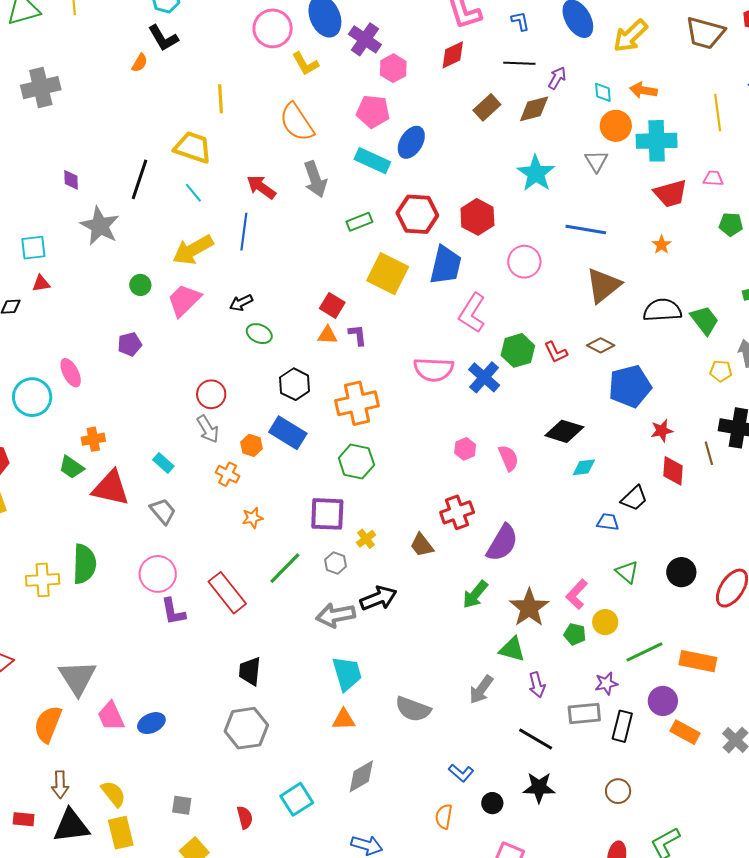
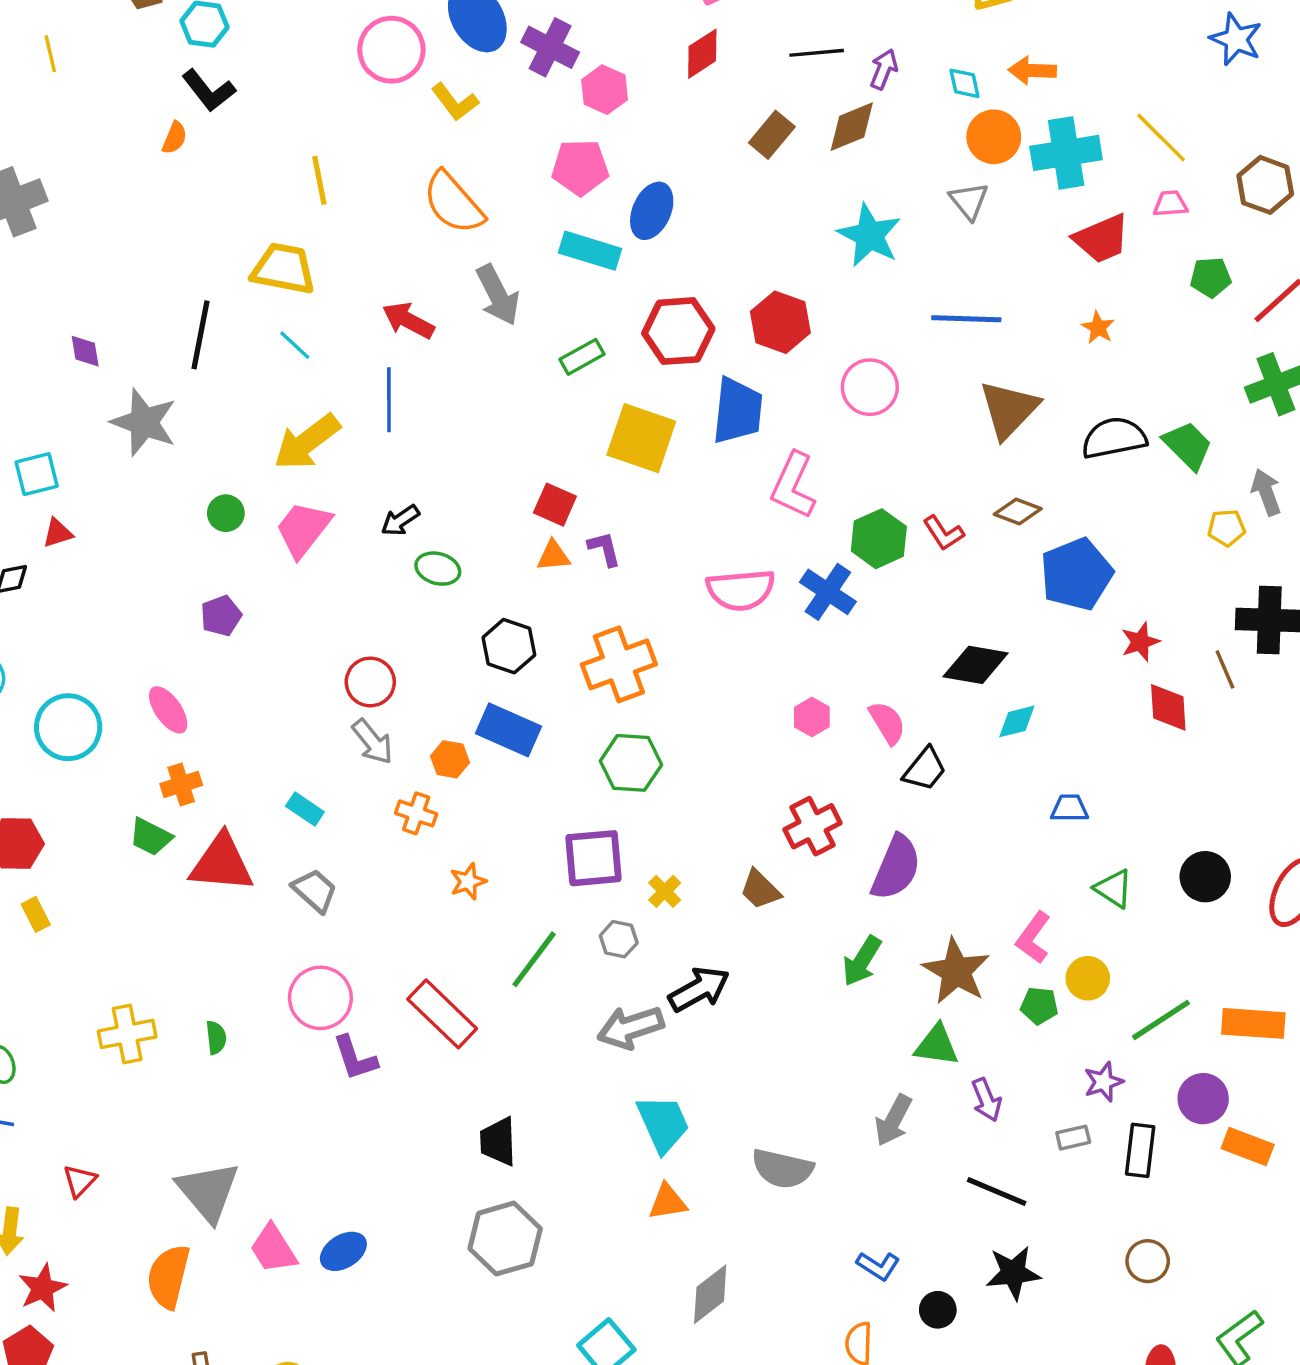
yellow line: (718, 113) -> (1161, 138), moved, turned -30
pink ellipse: (71, 373) -> (168, 710), moved
black trapezoid: (634, 498) -> (925, 769), moved
green semicircle: (84, 564) -> (216, 1038), moved, size x0.5
gray rectangle: (584, 713) -> (1073, 1138), size x0.6

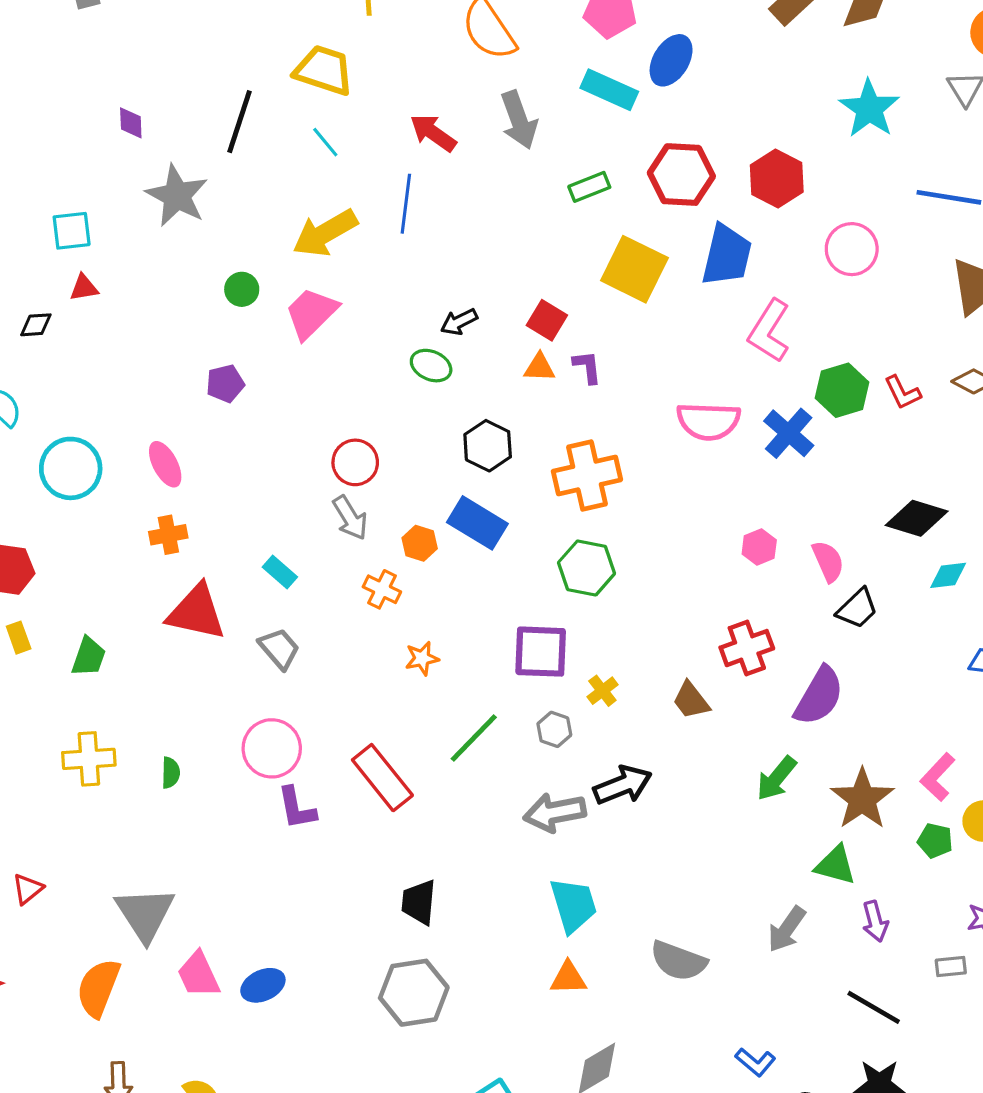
black arrow: (400, 520) -> (459, 322), moved
green trapezoid: (151, 837) -> (89, 657), moved, turned -105

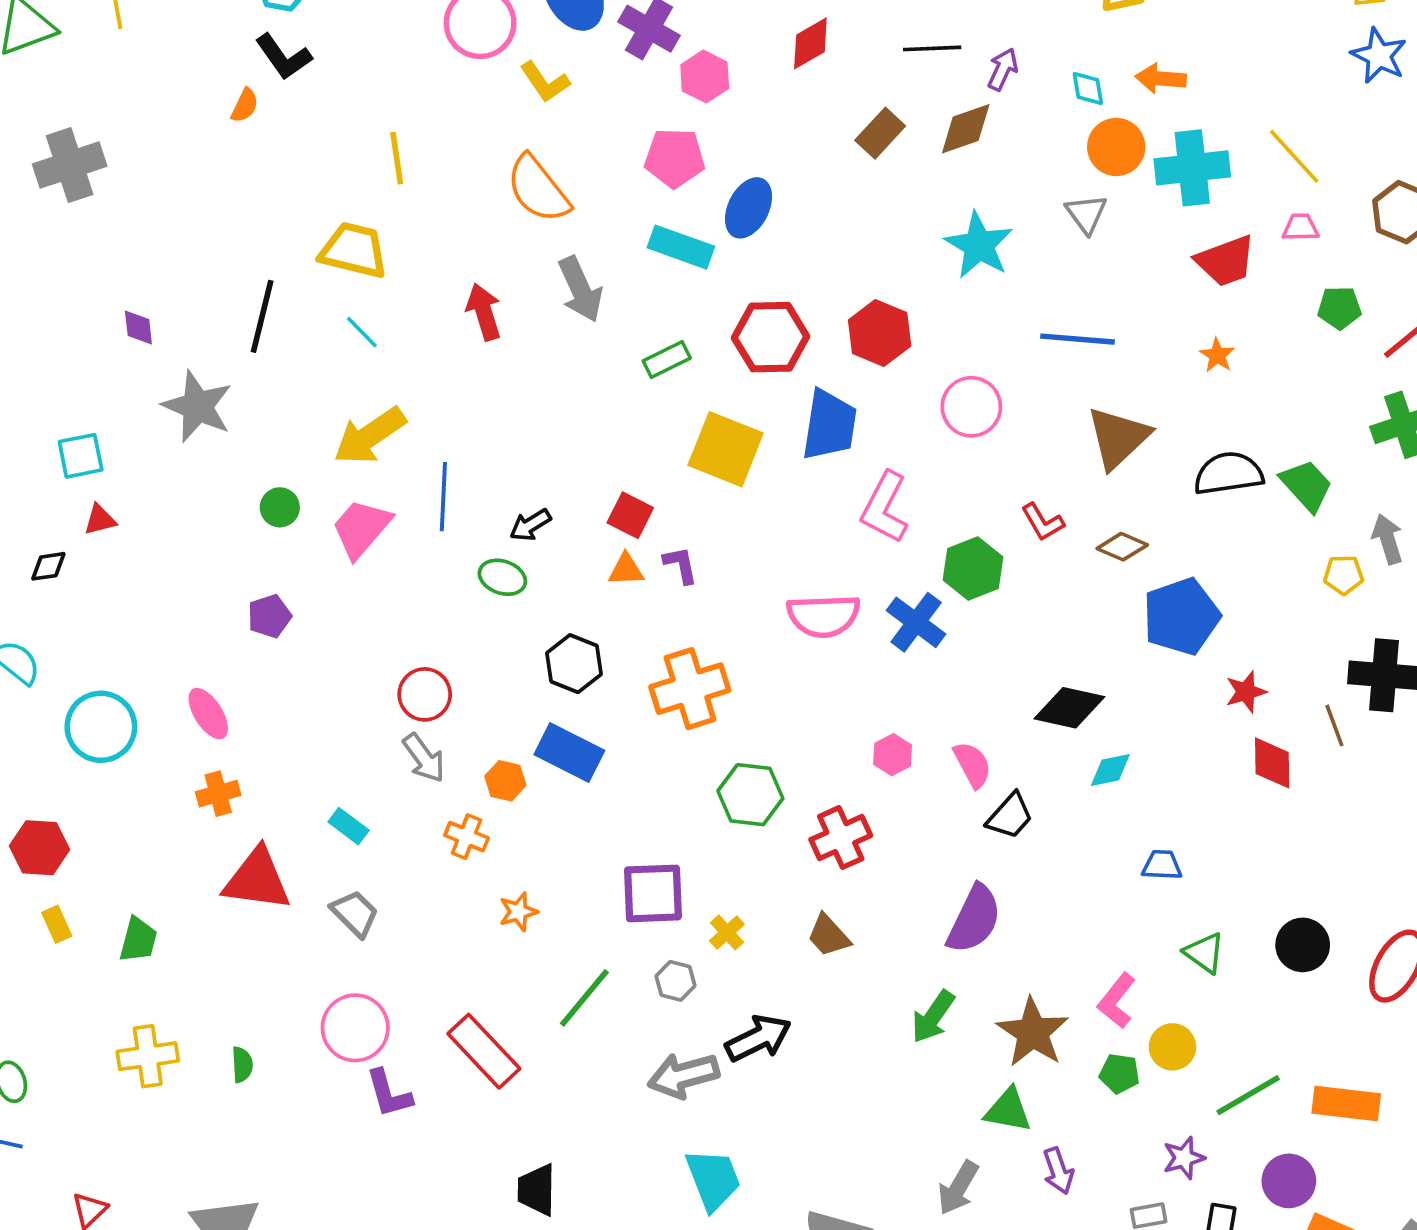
red arrow: (433, 133) -> (484, 312), turned 42
blue line: (406, 204) -> (443, 497), moved
red L-shape: (902, 393) -> (1043, 522), moved
green hexagon: (587, 568) -> (750, 795), moved
red cross: (747, 648) -> (841, 838), moved

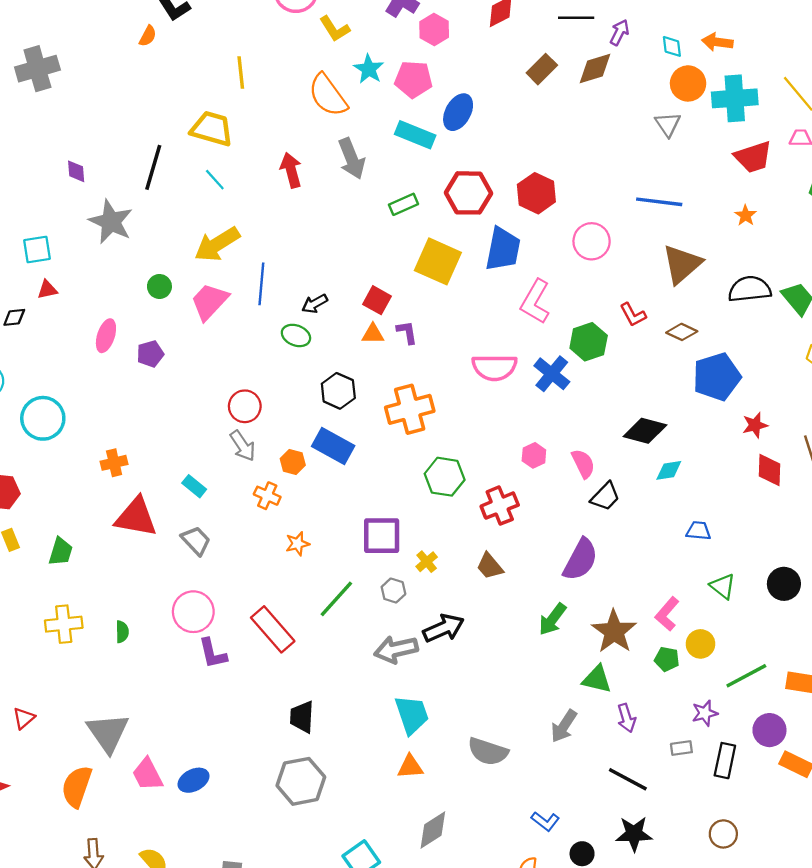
cyan star: (979, 245) -> (369, 69), moved, size x0.7
pink ellipse: (208, 714) -> (106, 336), moved, turned 48

